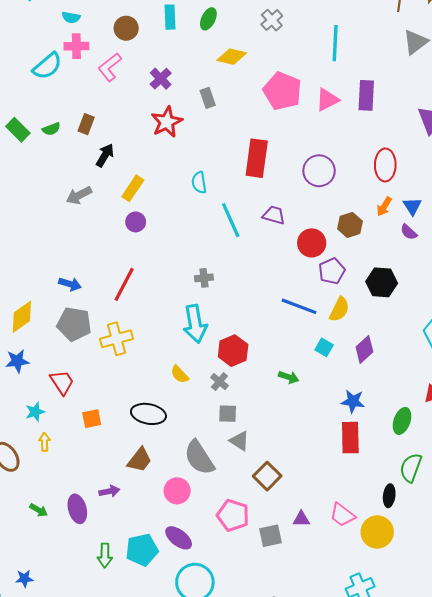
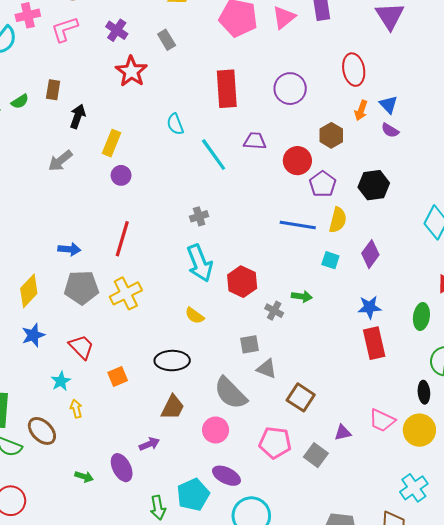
pink L-shape: (110, 67) -> (65, 29), turned 32
gray cross: (219, 382) -> (274, 311), moved
gray square: (270, 536) -> (316, 455), turned -30

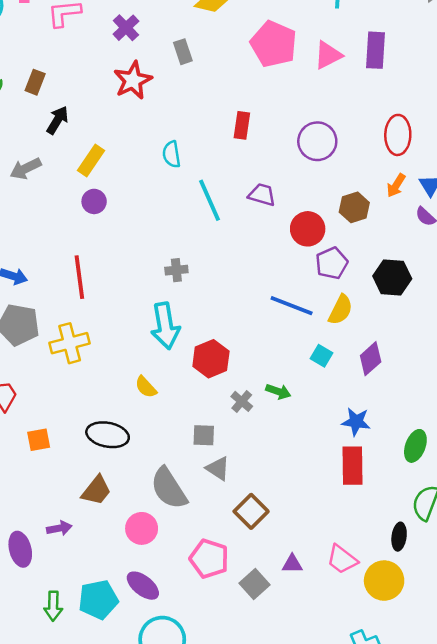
red rectangle: (227, 89) -> (242, 125), size x0.6
red line: (122, 239) -> (79, 277), turned -36

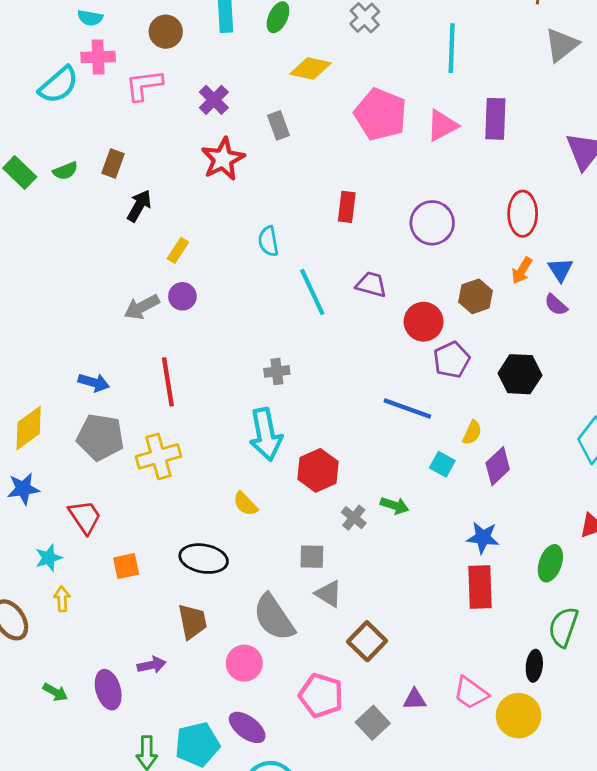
yellow rectangle: (91, 161) -> (178, 250), size x0.7
gray arrow: (26, 169) -> (142, 307), moved
yellow semicircle: (341, 310) -> (472, 433), moved, size x0.7
brown trapezoid: (96, 490) -> (192, 622), turned -48

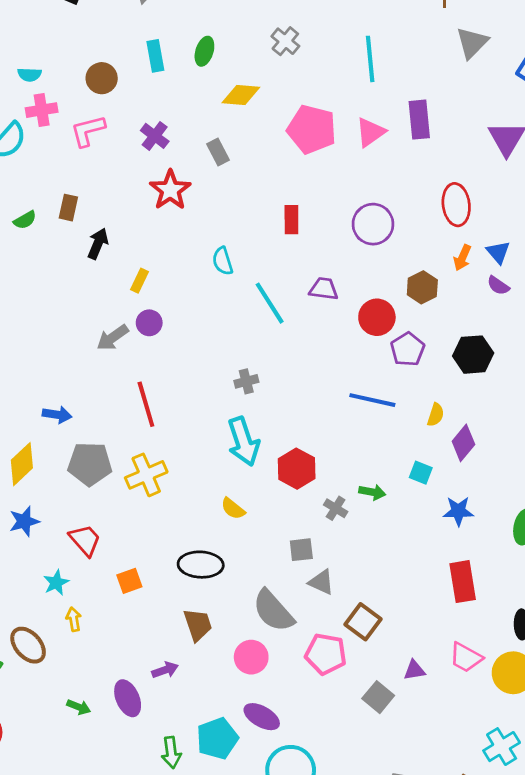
blue arrow: (94, 382) -> (57, 415), moved
cyan square: (442, 464) -> (421, 473), moved
red rectangle: (480, 587) -> (463, 582), moved
pink pentagon: (321, 695) -> (326, 654), moved

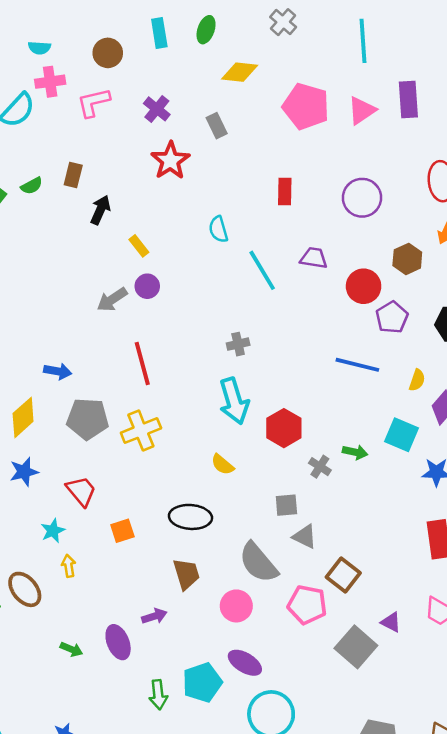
yellow rectangle: (139, 281) -> (139, 246), turned -65
cyan square: (421, 473) -> (402, 435), size x1.5
purple triangle: (414, 670) -> (391, 622), turned 35
gray square: (378, 697) -> (356, 647), size x1.4

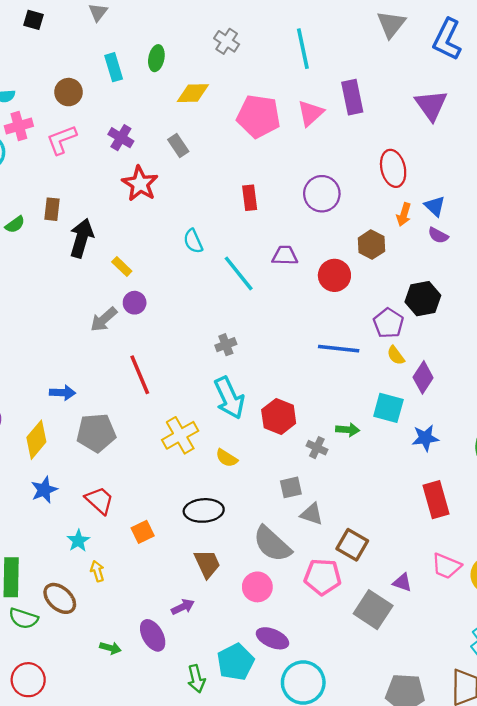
black arrow: (100, 210) -> (82, 238), size x1.4
purple pentagon: (392, 317) -> (388, 323), moved
yellow semicircle: (417, 380) -> (396, 355), turned 132
yellow cross: (141, 431) -> (180, 435), moved

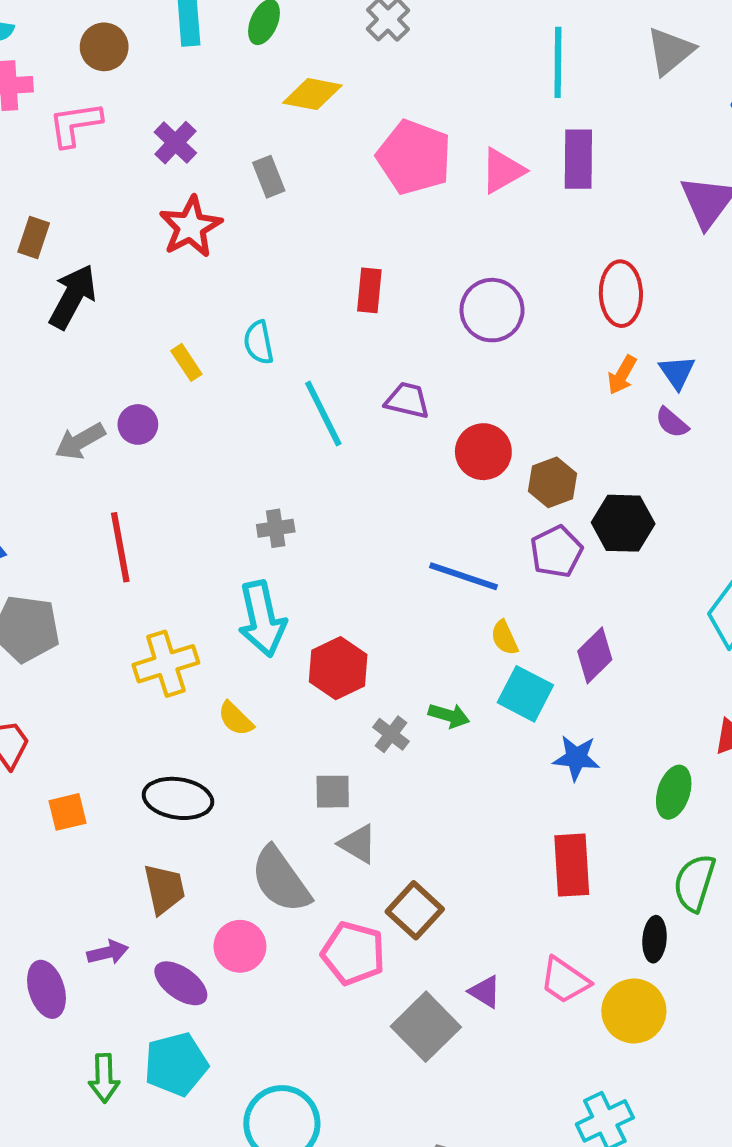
cyan line: (303, 49) -> (558, 62), moved
brown hexagon: (371, 245) -> (553, 482), moved
yellow rectangle: (122, 266) -> (186, 362), moved
yellow semicircle: (396, 355) -> (504, 638), moved
purple ellipse: (272, 638) -> (181, 983), moved

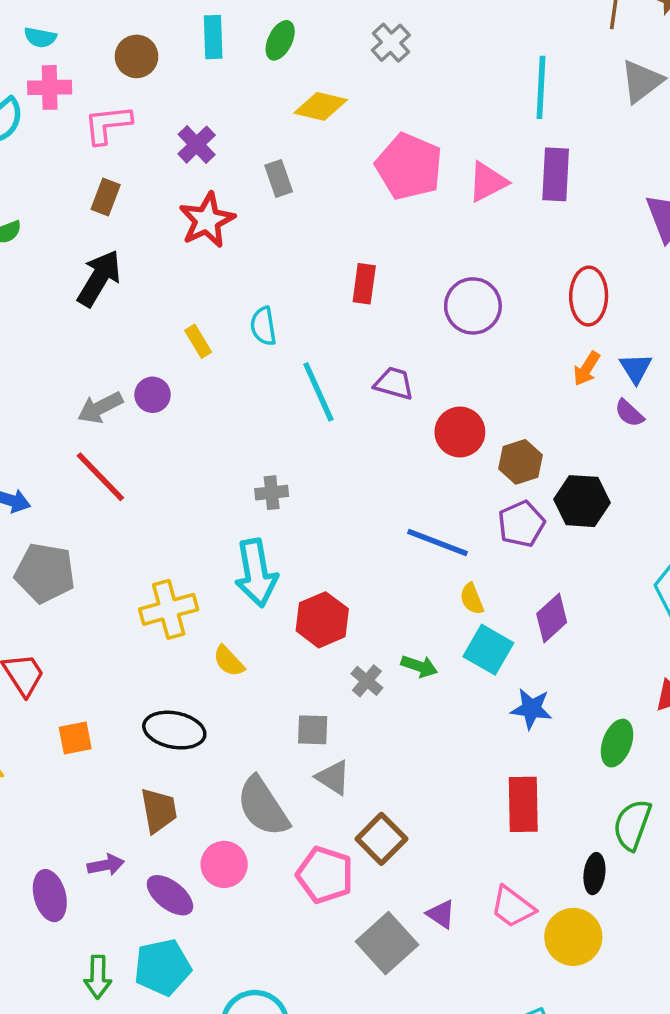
brown rectangle: (34, 237) -> (106, 197), moved
red line: (120, 547) -> (100, 477), moved, turned -36

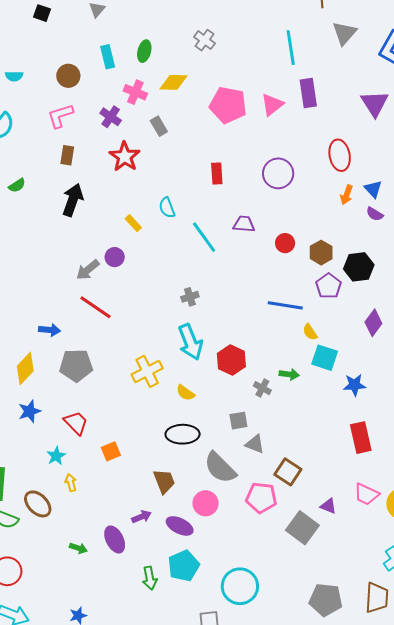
pink cross: (50, 87) -> (135, 92), moved, turned 35
red circle: (460, 432) -> (285, 243), size x0.7
purple diamond: (552, 618) -> (373, 323), moved
black ellipse: (174, 730) -> (183, 434), moved

